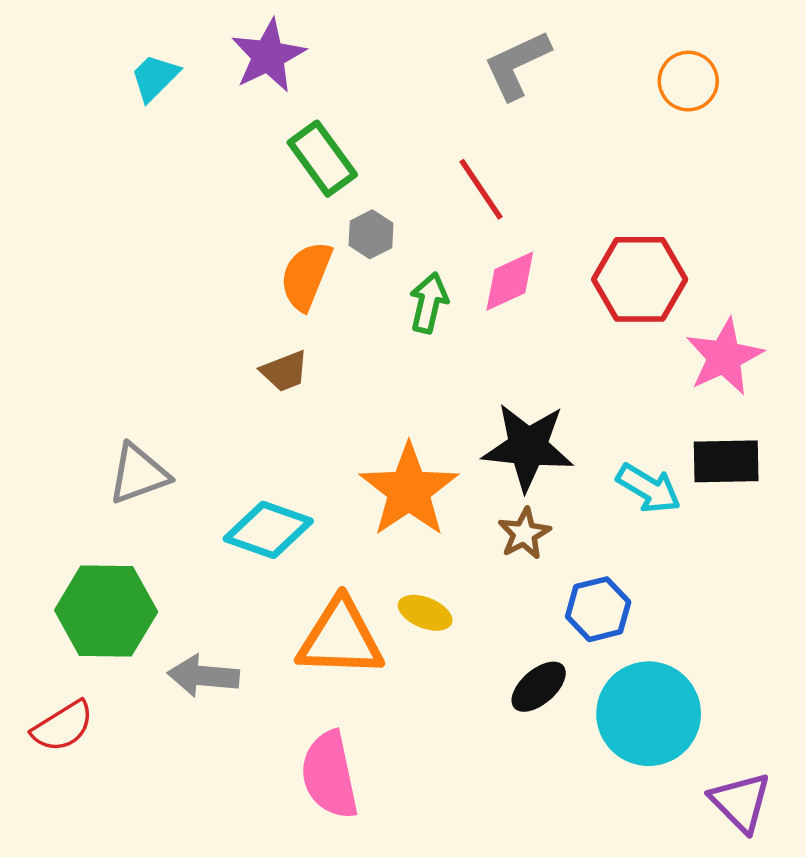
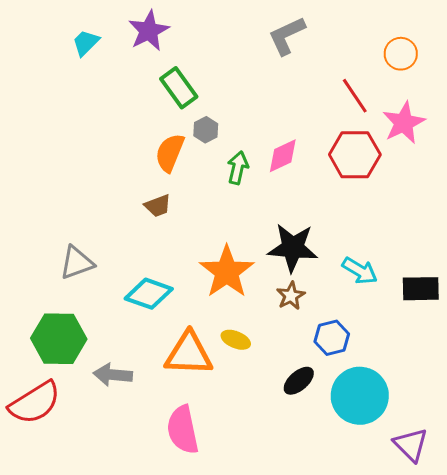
orange circle: (688, 81) -> (401, 54), moved
red line: (481, 189) -> (355, 96), moved
pink star: (724, 357) -> (404, 123), moved
black rectangle: (726, 461) -> (421, 289), moved
red semicircle: (63, 726) -> (35, 403), size x1.5

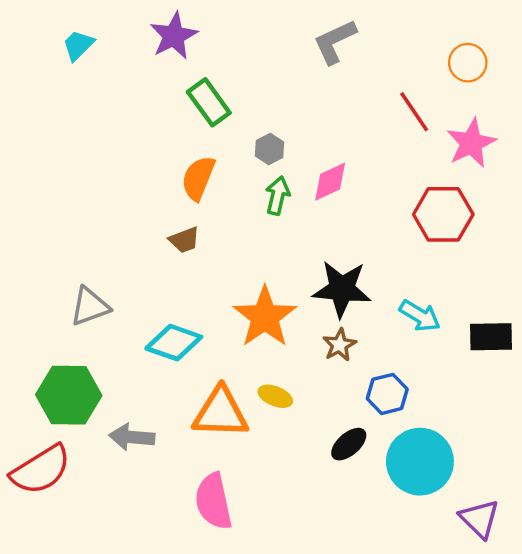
cyan trapezoid: (86, 43) -> (78, 45), moved
gray hexagon: (206, 130) -> (269, 149), moved
red hexagon: (355, 155) -> (443, 214), moved

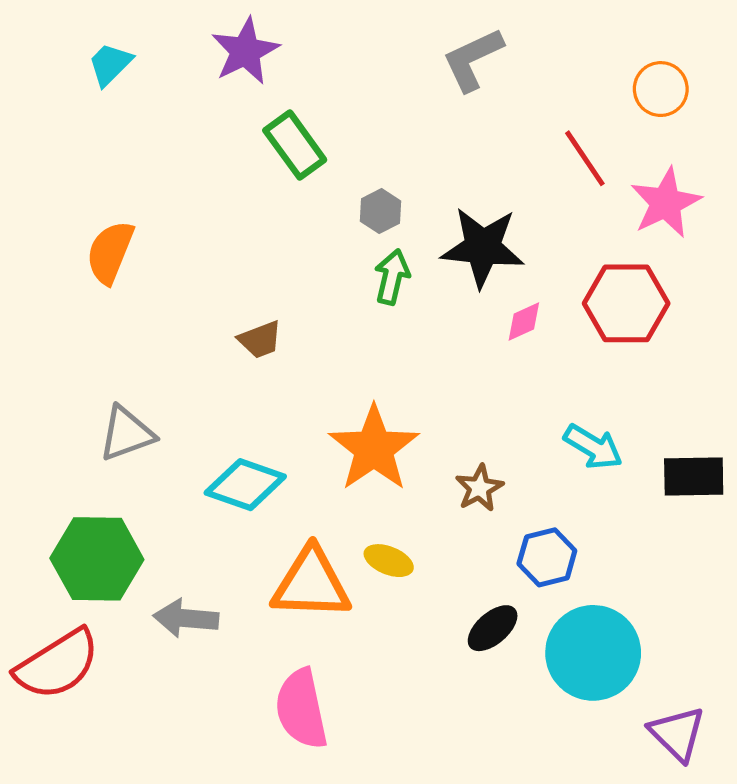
orange semicircle: (198, 178) -> (110, 252), moved
pink diamond: (330, 182) -> (524, 322), moved, size x0.7
black star: (342, 289) -> (483, 247), moved

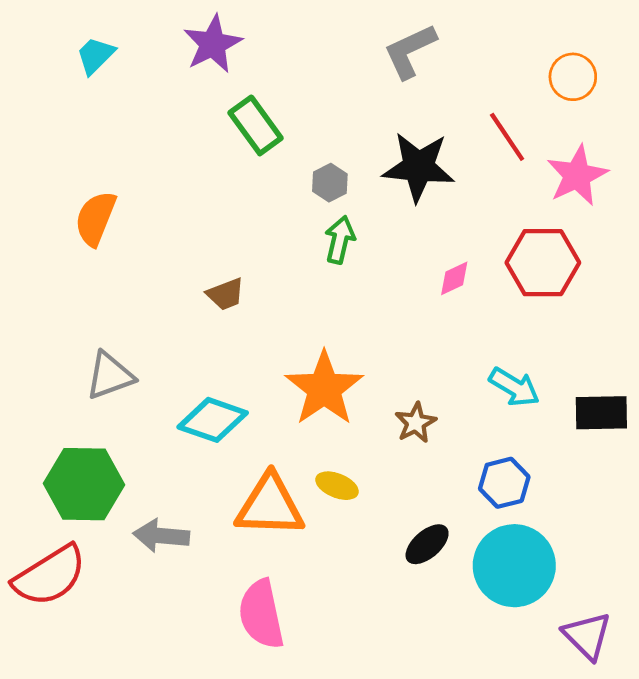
black star: (483, 247) -> (418, 167), moved
blue hexagon: (547, 557) -> (504, 483), moved

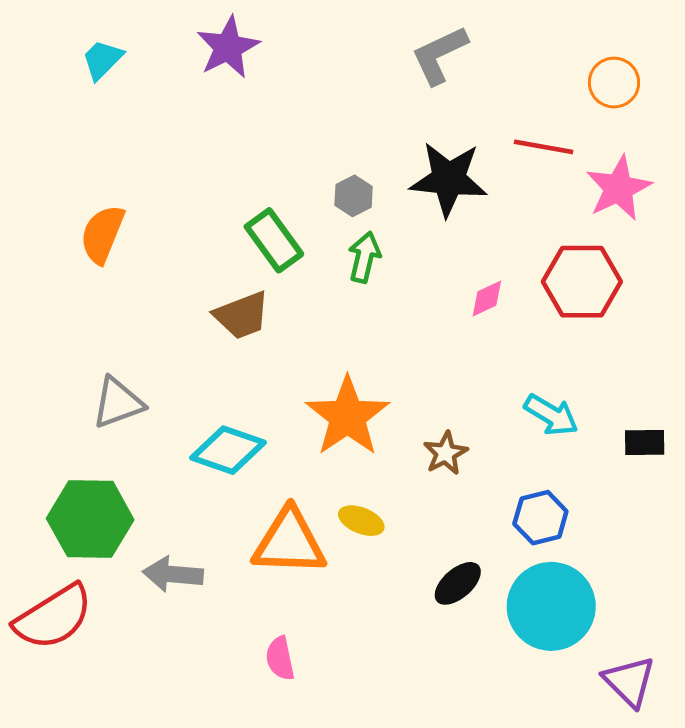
green rectangle: (256, 125) -> (274, 240), moved
red line: (507, 137) -> (544, 147), turned -46
brown trapezoid: (226, 294) -> (242, 315), size x1.4
black rectangle: (601, 413) -> (645, 442), size x0.7
pink semicircle: (261, 614) -> (280, 658), size x0.6

